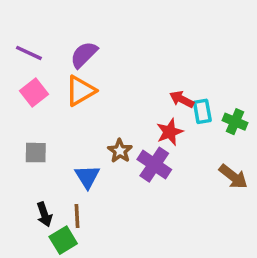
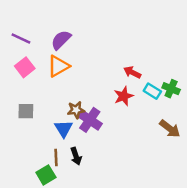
cyan rectangle: (202, 111) -> (152, 91), moved, turned -48
brown star: (120, 151) -> (76, 110), moved, turned 30
purple cross: (154, 165) -> (90, 120), moved
black arrow: (44, 214) -> (76, 156), moved

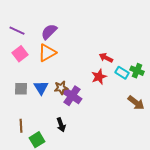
blue triangle: (63, 129) -> (41, 88), moved
brown line: (56, 157) -> (21, 126), moved

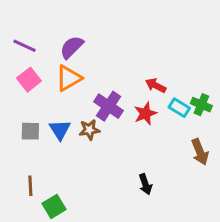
purple cross: (72, 96) -> (109, 106), moved
brown arrow: (136, 103) -> (200, 152), turned 30
black arrow: (61, 125) -> (145, 184), moved

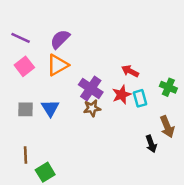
cyan rectangle: (179, 108) -> (140, 98), moved, turned 42
brown star: (89, 130) -> (92, 108), moved
black arrow: (145, 184) -> (151, 144), moved

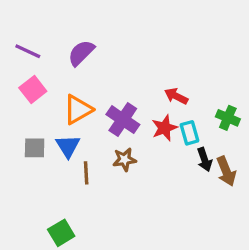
orange triangle: (58, 65) -> (78, 110), moved
brown star: (92, 108) -> (124, 160), moved
black arrow: (151, 144) -> (204, 160), moved
brown line: (25, 155) -> (86, 173), moved

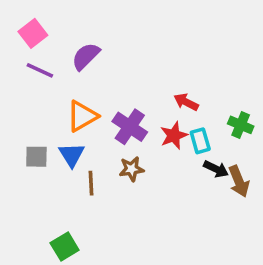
purple line: (28, 51) -> (40, 70), moved
pink square: (33, 90) -> (33, 33), moved
black arrow: (204, 160) -> (216, 169), turned -45

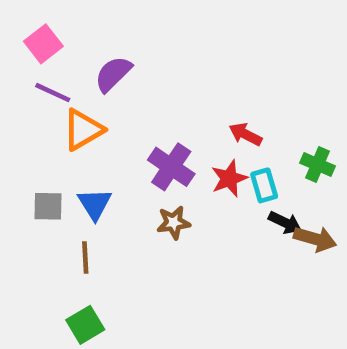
orange triangle: (82, 116) -> (83, 130), moved
brown arrow: (239, 181) -> (315, 239), turned -52
brown line: (91, 183) -> (85, 257), moved

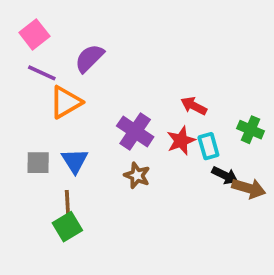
brown star: (174, 223) -> (137, 175), turned 30
green square: (85, 325) -> (67, 227), moved

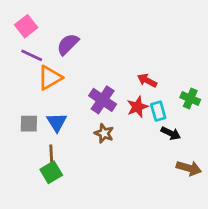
brown arrow: (249, 188) -> (189, 168), moved

